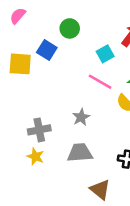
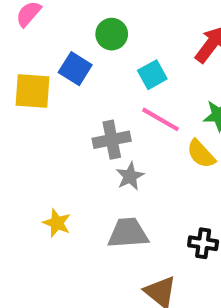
cyan square: (105, 54) -> (152, 75), moved
gray cross: (39, 130) -> (112, 140), moved
yellow star: (35, 157) -> (57, 223), moved

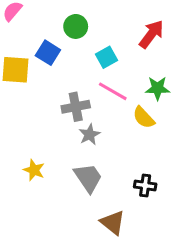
gray trapezoid: (128, 233) -> (88, 178), turned 60

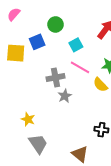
blue square: (48, 53) -> (37, 42), turned 35
gray trapezoid: (88, 178) -> (38, 144), moved

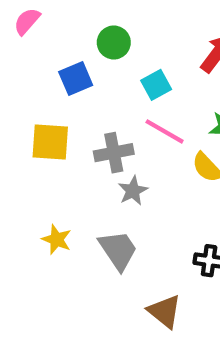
yellow square: (16, 53) -> (50, 142), moved
gray trapezoid: (38, 144) -> (118, 250), moved

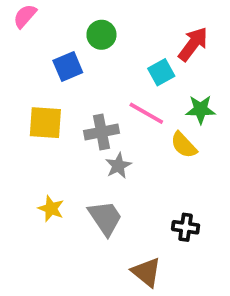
cyan square: (156, 85) -> (161, 72), moved

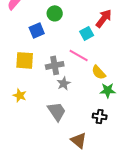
green star: (201, 110) -> (108, 90), moved
yellow star: (51, 209) -> (20, 95), moved

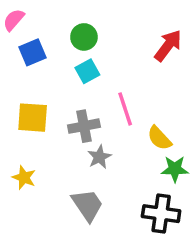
blue square: (37, 30) -> (33, 52), moved
cyan square: (87, 33) -> (87, 71), moved
pink line: (79, 55) -> (125, 109), turned 42
black cross: (100, 116) -> (161, 214), size x1.5

